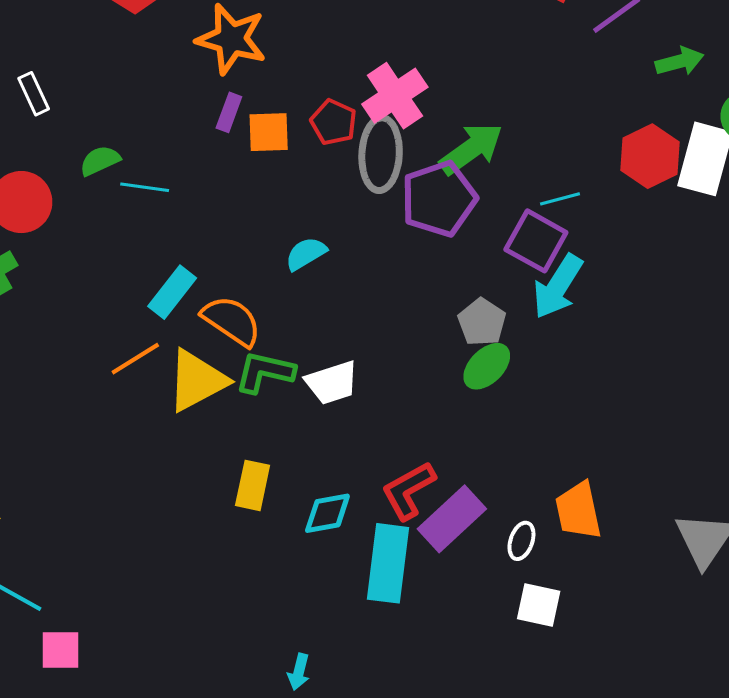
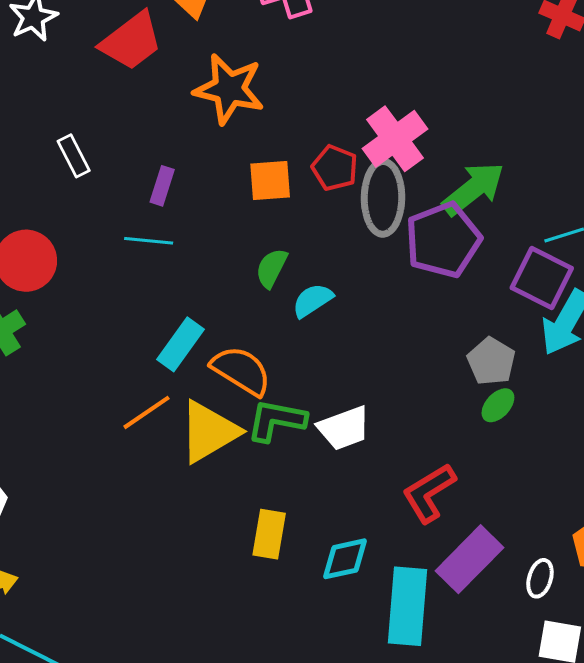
white rectangle: (34, 94) -> (74, 156), moved
purple rectangle: (229, 112) -> (162, 186), moved
green semicircle: (100, 161) -> (271, 268), moved, turned -36
green ellipse: (487, 366) -> (498, 405), size x0.7
red L-shape: (408, 490) -> (429, 493), moved

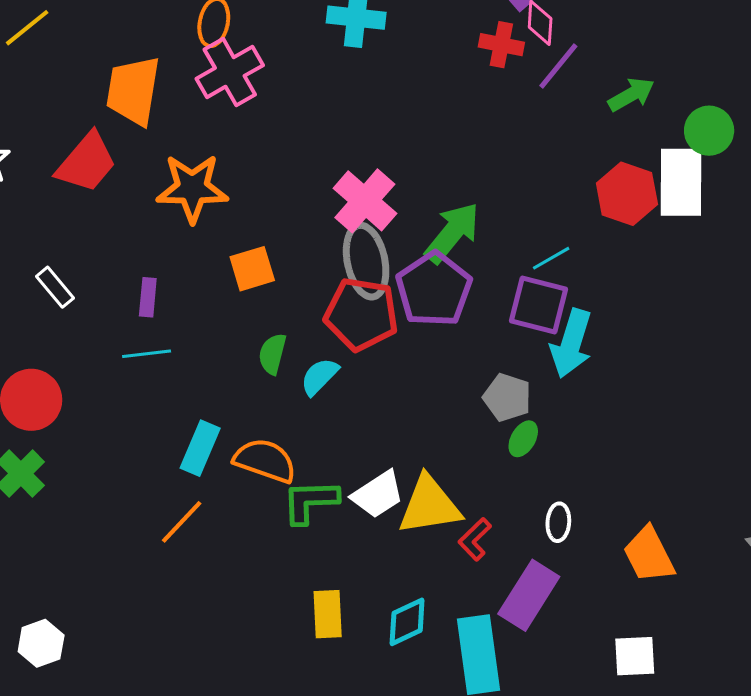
red pentagon: (335, 168) -> (361, 314), moved, size x1.6
yellow triangle: (209, 432) -> (429, 505), moved, turned 34
red L-shape: (429, 493) -> (475, 539), size x0.7
white ellipse: (540, 578) -> (558, 522), moved

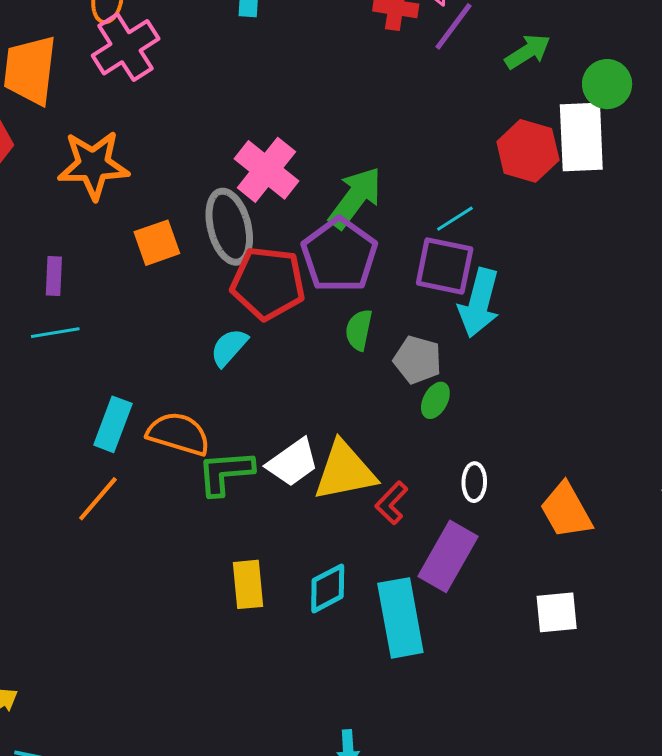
gray ellipse: (366, 261) -> (229, 227), moved
green semicircle: (272, 354) -> (359, 330), moved

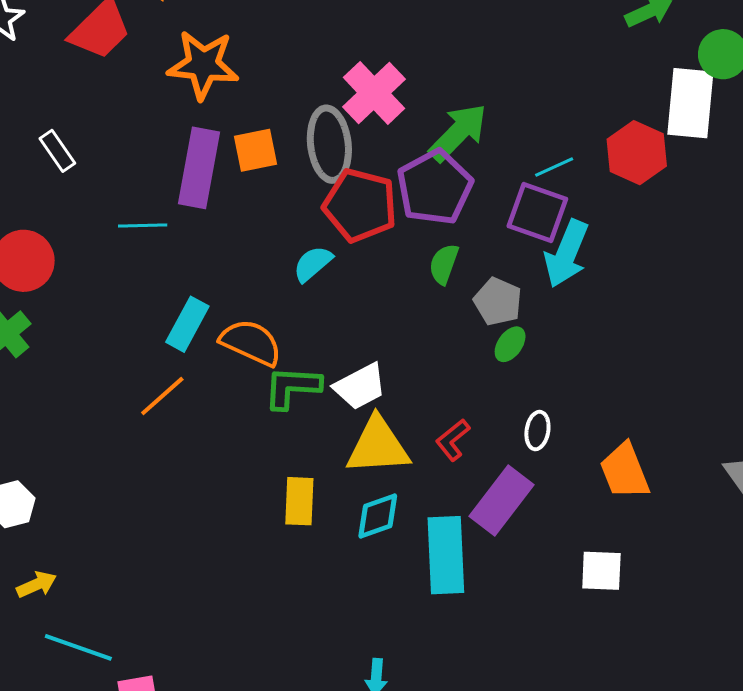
red hexagon: (528, 151) -> (637, 153), moved
purple rectangle: (54, 276) -> (199, 168), moved, size x2.0
yellow triangle: (345, 471) -> (378, 446), moved

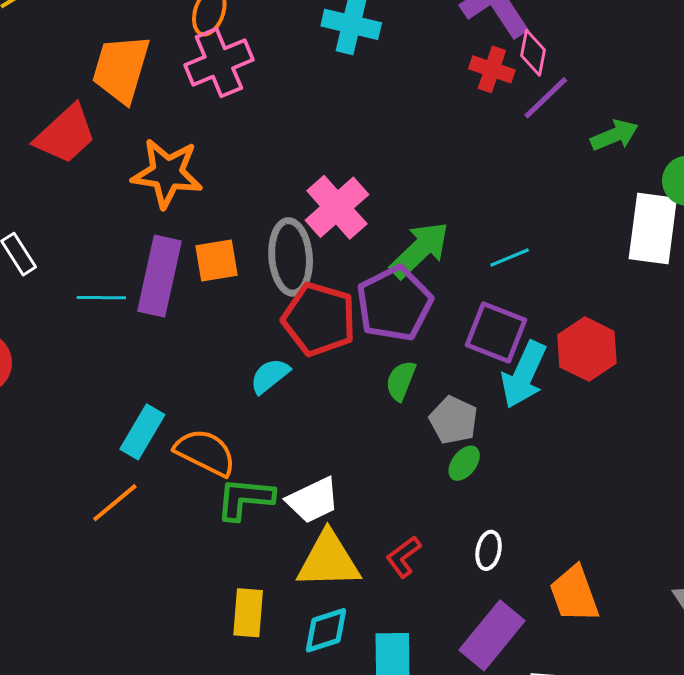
red hexagon: (637, 153) -> (587, 349), moved
cyan line: (554, 167) -> (510, 257), moved
cyan line: (143, 225) -> (101, 298), moved
purple rectangle: (501, 501) -> (492, 635), moved

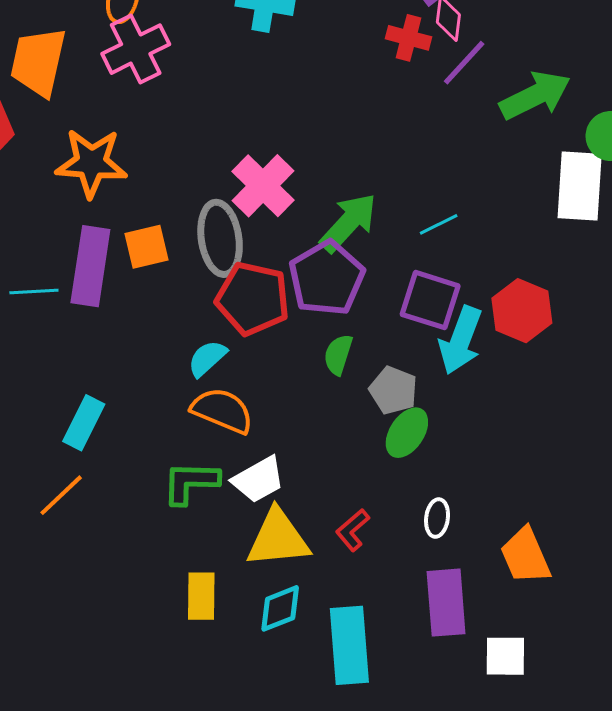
green arrow: (614, 135) -> (535, 95), size x1.5
orange semicircle: (205, 452) -> (222, 411), moved
green ellipse: (464, 463) -> (407, 433), size x1.4
purple rectangle: (492, 635) -> (446, 603), turned -40

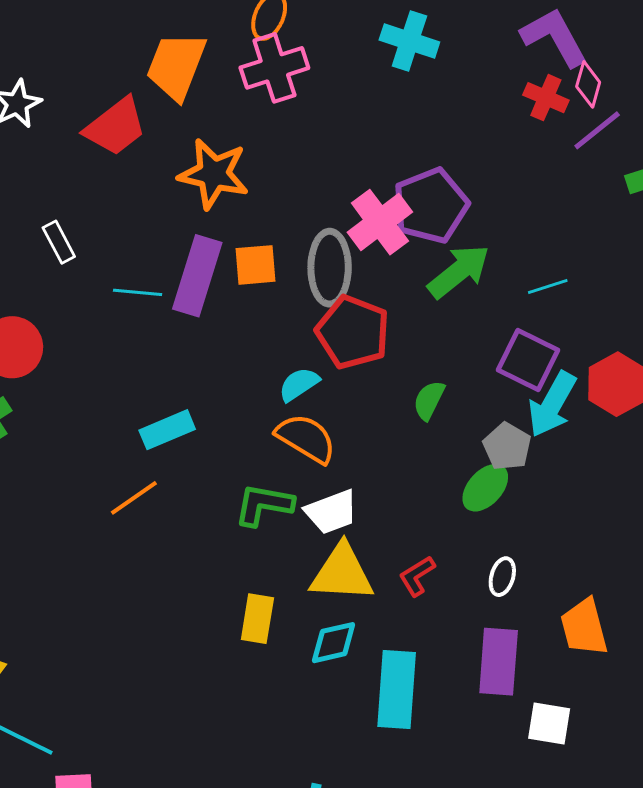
purple pentagon: (327, 278) -> (431, 206), moved
gray pentagon: (393, 390) -> (507, 447), moved
cyan rectangle: (84, 423) -> (167, 430), turned 32

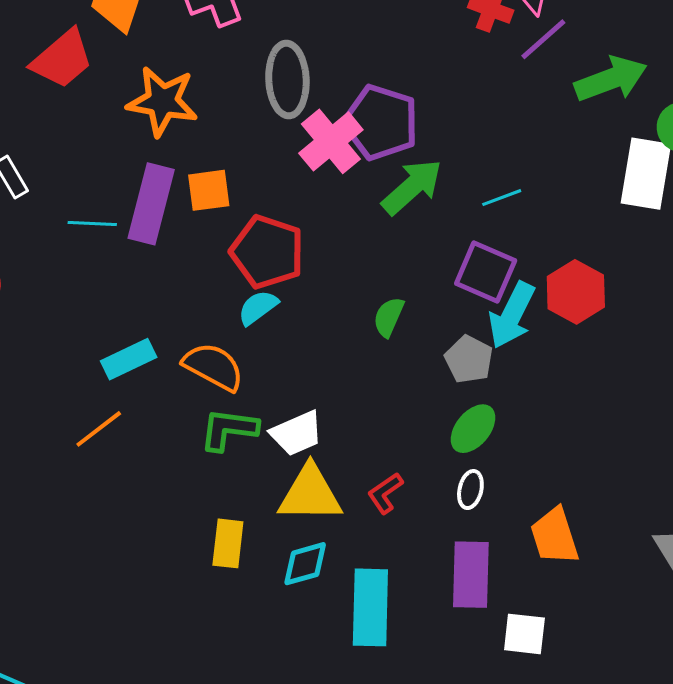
purple pentagon: (431, 206) -> (381, 122), turned -30
gray ellipse: (330, 268) -> (287, 80), moved
red pentagon: (353, 332) -> (267, 252), moved
orange semicircle: (306, 438) -> (213, 367), moved
green ellipse: (485, 488) -> (473, 429), moved

